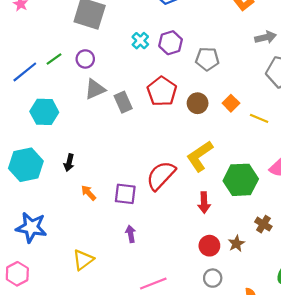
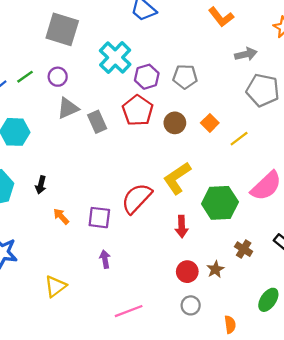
cyan cross: (140, 41) -> (115, 58), size x1.8
purple hexagon: (171, 43) -> (147, 77), moved
yellow line: (259, 118) -> (239, 139), turned -60

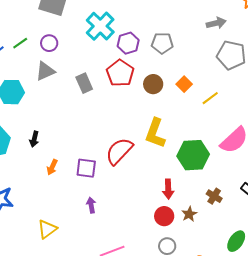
gray triangle: (68, 108) -> (45, 71), moved
yellow L-shape: (177, 178) -> (155, 133), turned -36
orange arrow: (61, 216) -> (52, 167), turned -112
red arrow: (182, 227) -> (168, 189), moved

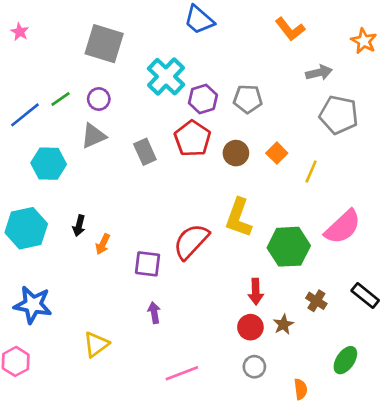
yellow line: (210, 98) -> (311, 172), turned -30
orange arrow: (52, 167) -> (103, 244), moved

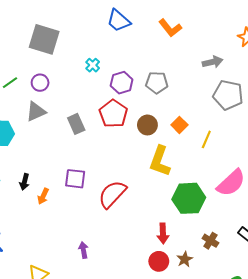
orange L-shape: (290, 29) -> (170, 28), moved
cyan cross: (166, 77) -> (93, 65), size x0.5
yellow L-shape: (239, 218) -> (160, 161), moved
purple square: (148, 264) -> (75, 179), moved

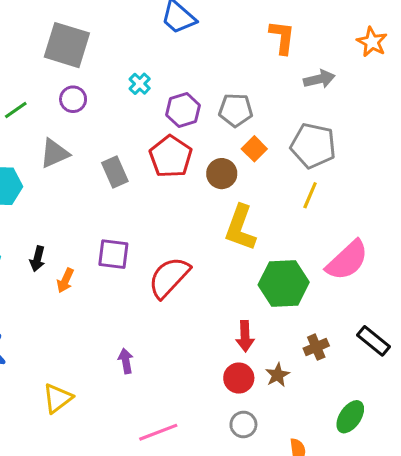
orange L-shape: (170, 28) -> (282, 37), moved, turned -135
purple circle: (40, 83) -> (73, 99), moved
gray pentagon: (228, 95) -> (313, 146), moved
orange square: (179, 125) -> (254, 149), moved
brown cross: (210, 241) -> (316, 347), turned 35

